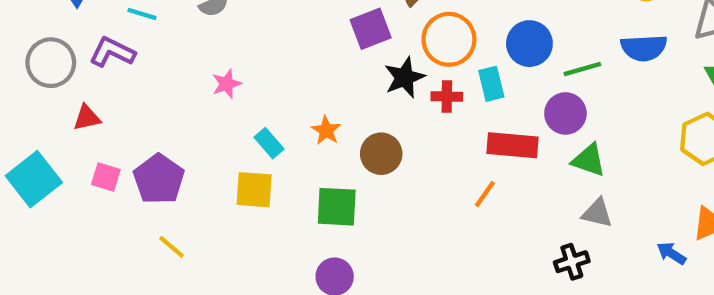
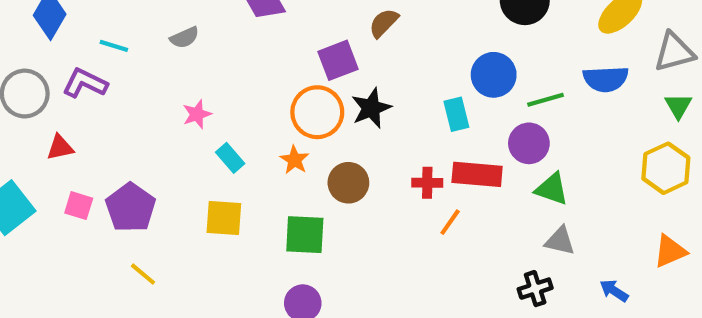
orange circle: (449, 39) -> (317, 112), moved
red cross: (447, 97) -> (427, 183), moved
cyan rectangle: (269, 143) -> (230, 158), moved
blue arrow: (671, 253) -> (614, 291), moved

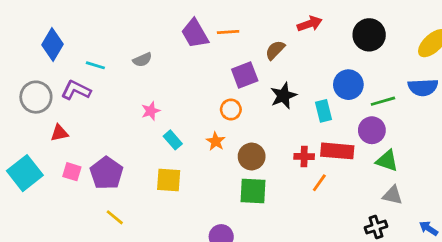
black star: (371, 108) -> (283, 96), moved
orange circle: (317, 112) -> (231, 109), size x0.6
green square: (305, 235) -> (253, 191), moved

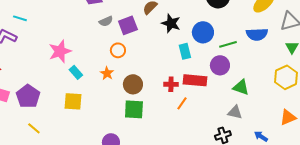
gray semicircle: (142, 60) -> (106, 21), moved
black star: (283, 96) -> (171, 23), moved, turned -30
pink star: (151, 111) -> (60, 51), size x1.6
green triangle: (387, 161) -> (241, 87), moved

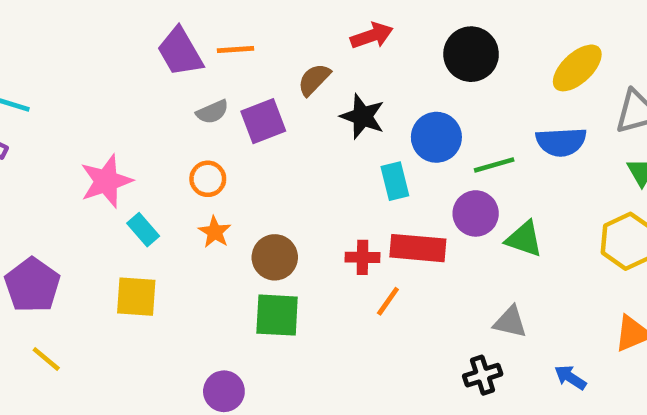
orange circle: (118, 50) -> (208, 179), moved
green triangle: (241, 87) -> (524, 239), moved

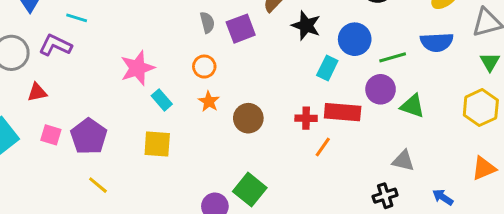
gray semicircle: (212, 112) -> (207, 22), turned -80
cyan rectangle: (395, 181) -> (327, 68), turned 40
green square: (277, 315) -> (250, 190), moved, turned 36

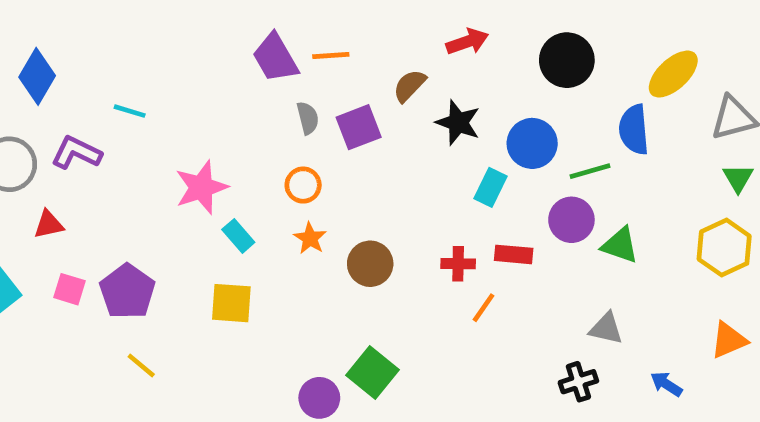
cyan line: (77, 18) -> (130, 111), moved
blue semicircle: (437, 42) -> (634, 130), moved, turned 88
red rectangle: (343, 112) -> (514, 254), size x0.7

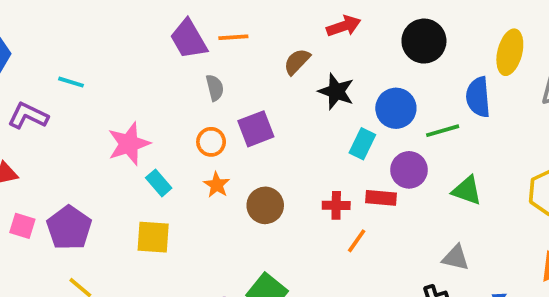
yellow ellipse: (673, 74) -> (510, 52), turned -33
purple square: (359, 127) -> (256, 129), moved
purple circle: (571, 220) -> (409, 170), moved

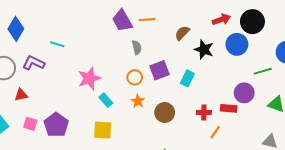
red arrow: (344, 26) -> (221, 20), moved
blue circle: (396, 108) -> (237, 44), moved
cyan rectangle: (362, 144) -> (187, 78), moved

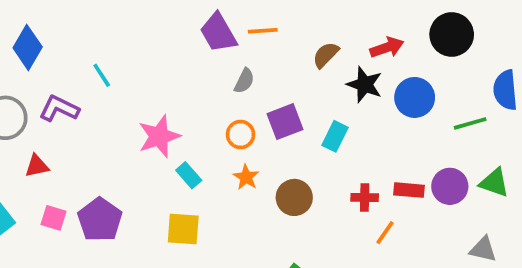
red arrow: (221, 20) -> (387, 47), moved
cyan line: (57, 44) -> (102, 75), turned 40
blue circle: (237, 44) -> (415, 97), moved
gray semicircle: (137, 47) -> (244, 81), turned 40
purple circle: (244, 93) -> (450, 186), moved

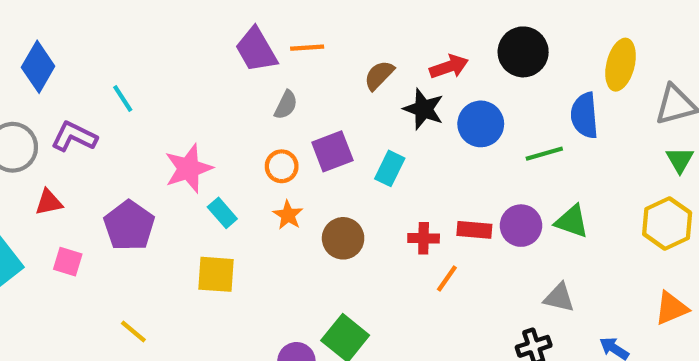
purple pentagon: (100, 220) -> (129, 226), moved

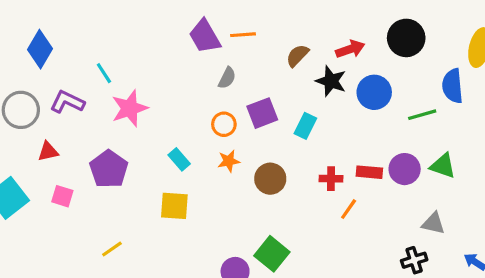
pink star: (188, 168) -> (130, 108), moved
orange star: (288, 215) -> (229, 161), turned 30
yellow line: (133, 331) -> (112, 249), turned -75

